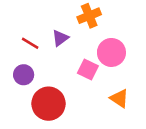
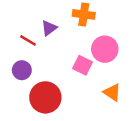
orange cross: (89, 16) -> (84, 14), turned 30
purple triangle: (60, 38) -> (49, 28), moved

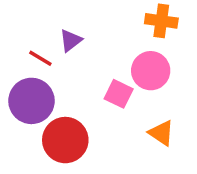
orange cross: (84, 14) -> (161, 21), moved
purple circle: (22, 70) -> (31, 101), size x1.6

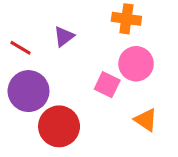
orange cross: (161, 21) -> (126, 19), moved
red line: (40, 58) -> (21, 48), moved

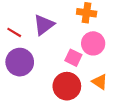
purple triangle: (64, 36) -> (44, 25), size x1.5
red circle: (59, 126) -> (67, 86), moved

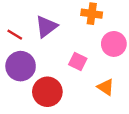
pink circle: (93, 43) -> (114, 44), moved
red circle: (67, 86) -> (47, 92), moved

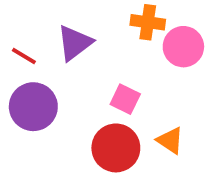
pink circle: (114, 44) -> (183, 47), moved
red circle: (47, 92) -> (116, 148), moved

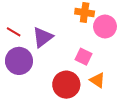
purple triangle: (75, 43) -> (43, 37), moved
pink square: (125, 99) -> (84, 57), moved

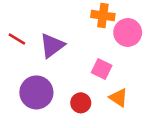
purple circle: (19, 61) -> (36, 92), moved
red circle: (66, 85) -> (81, 103), size x0.6

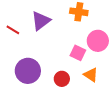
pink circle: (128, 32) -> (98, 41), moved
purple triangle: (52, 46) -> (41, 21), moved

